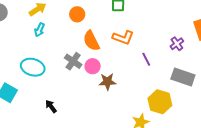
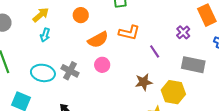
orange semicircle: (91, 41) -> (98, 40), turned -85
gray cross: (73, 61) -> (70, 71), moved
brown star: (107, 82) -> (144, 82), moved

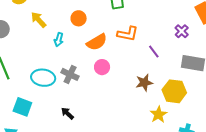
yellow arrow: (41, 15) -> (39, 20), turned -90
cyan arrow: (45, 35) -> (59, 40), moved

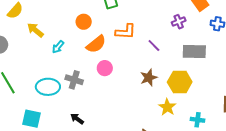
orange circle: (79, 18) -> (84, 22), moved
purple cross: (182, 31) -> (179, 22), turned 32
cyan arrow: (59, 40) -> (58, 47), turned 32

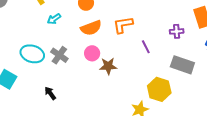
orange L-shape: (126, 32) -> (123, 25), turned 150
brown star: (149, 78) -> (108, 66), moved

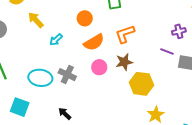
purple line: (146, 47) -> (167, 52), moved, turned -32
brown star: (108, 66) -> (124, 62), moved
yellow hexagon: (159, 89) -> (141, 84), moved

